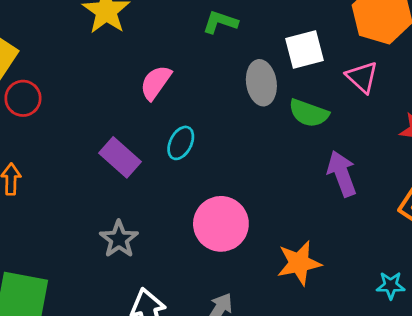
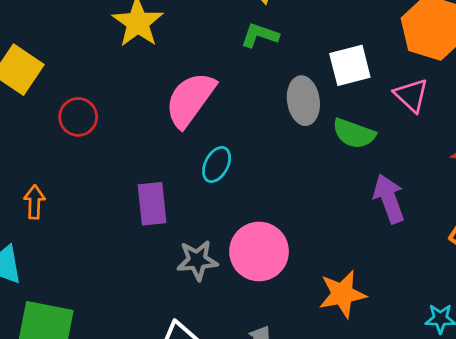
pink semicircle: (156, 82) -> (190, 100), size x1.5
red circle: (23, 98) -> (78, 117), moved
purple rectangle: (120, 157) -> (152, 204), moved, turned 42
gray star: (119, 239) -> (197, 260), moved, turned 30

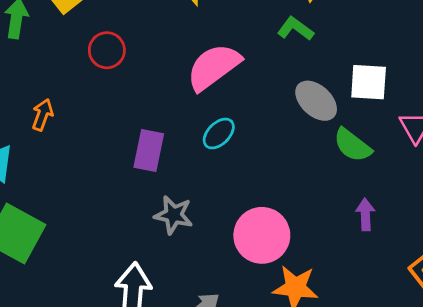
gray ellipse: (303, 101) -> (316, 101), turned -57
purple arrow: (389, 199) -> (365, 215), size x0.7
pink circle: (259, 251) -> (262, 235), moved

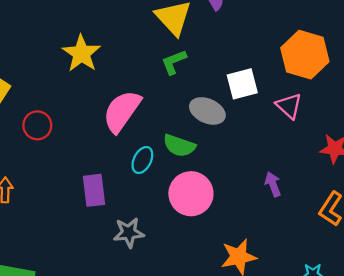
green L-shape: (295, 29) -> (174, 62), turned -40
green semicircle: (352, 145) -> (179, 146), moved
pink circle: (262, 235) -> (191, 194), moved

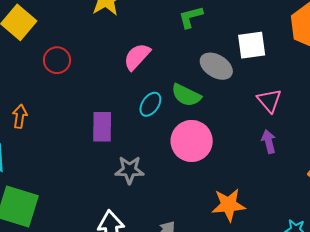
pink triangle: (289, 106) -> (269, 101), moved
pink semicircle: (122, 111) -> (137, 57), size x0.7

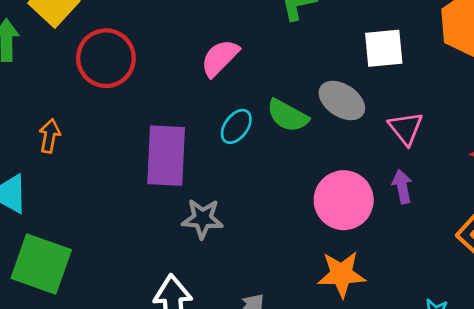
red circle: (57, 60) -> (106, 58), size x1.5
gray ellipse: (216, 66) -> (342, 101), moved
purple rectangle: (102, 127) -> (166, 156), size x1.4
pink circle: (192, 141) -> (344, 200), moved

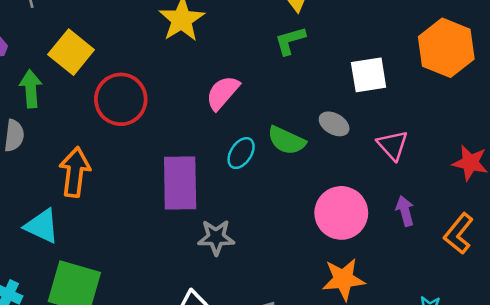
gray ellipse: (342, 101) -> (334, 124), size x0.7
orange arrow: (50, 136) -> (75, 172), size x1.6
purple arrow: (402, 187) -> (405, 211), moved

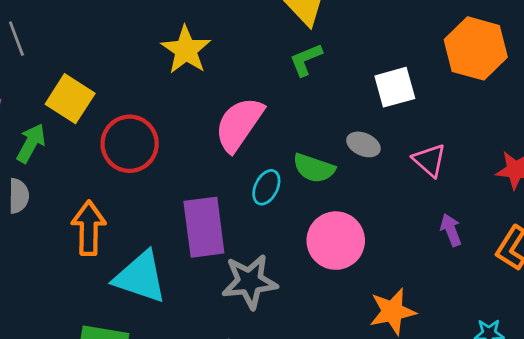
green arrow: (31, 89) -> (31, 143), turned 39
pink semicircle: (223, 93) -> (239, 124), size x1.4
pink circle: (341, 213) -> (336, 241), moved
cyan triangle: (42, 226) -> (140, 277), moved, size x1.4
gray star: (216, 237) -> (250, 282), size x1.4

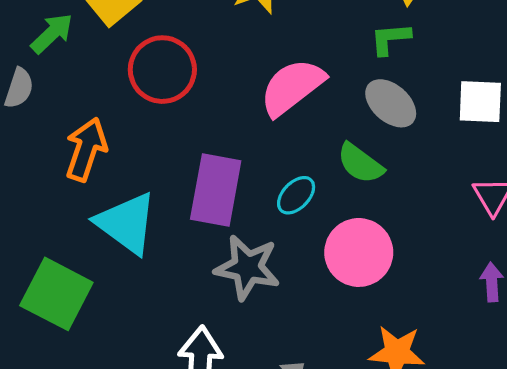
gray ellipse: (363, 144) -> (391, 103), moved, size x1.4
cyan ellipse: (266, 187) -> (296, 195), moved

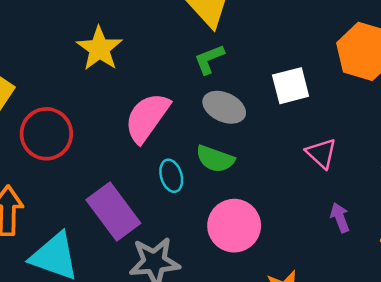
purple rectangle: (216, 190) -> (113, 211), turned -30
cyan ellipse: (296, 195) -> (171, 176), moved, turned -44

